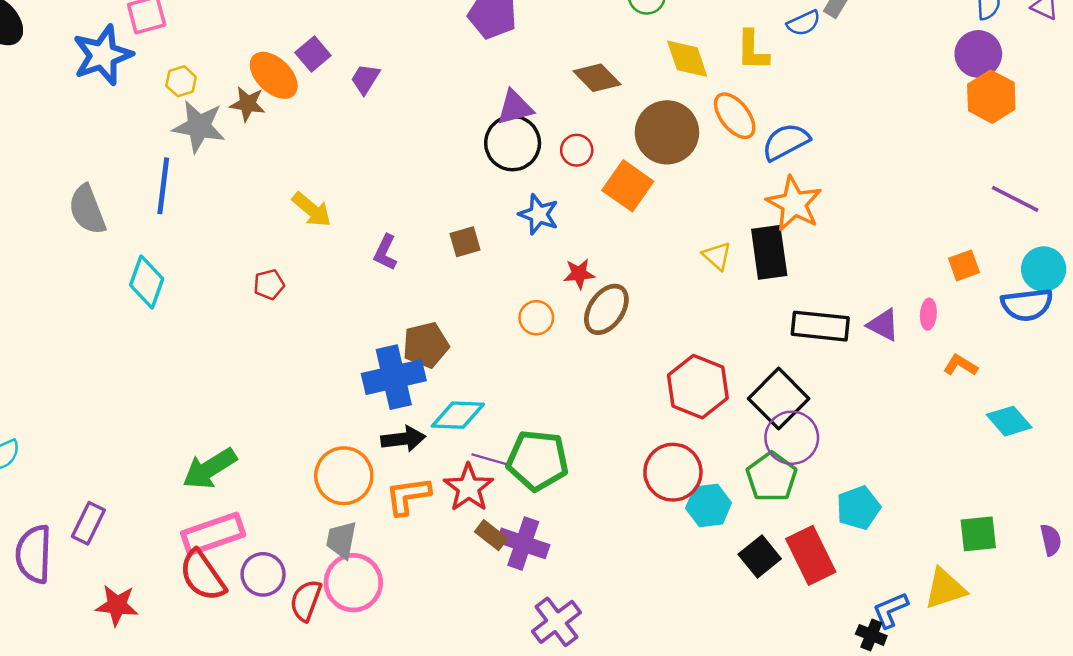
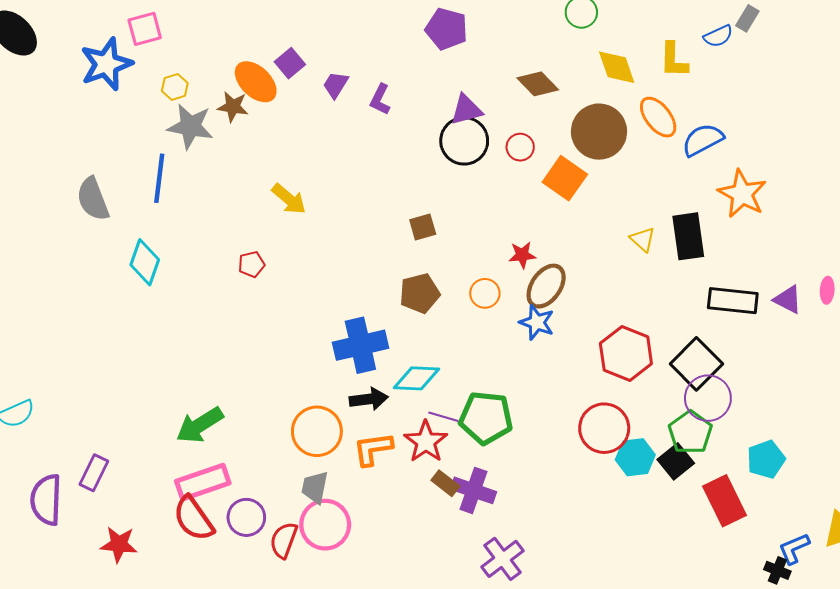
orange star: (794, 204) -> (742, 194), moved
blue star: (539, 214) -> (537, 322), moved
purple L-shape: (385, 252) -> (380, 99), moved
brown pentagon: (426, 345) -> (420, 293), moved
black square: (760, 557) -> (676, 461), moved

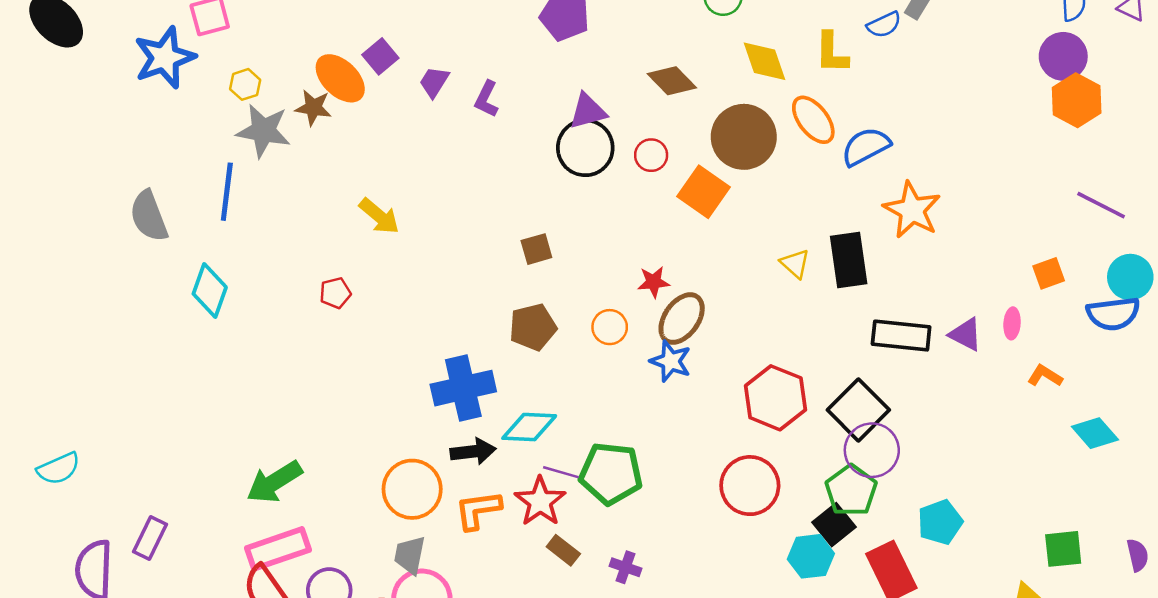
cyan hexagon: (635, 457) -> (811, 556), moved
purple cross: (473, 490) -> (626, 567), moved, size x0.6

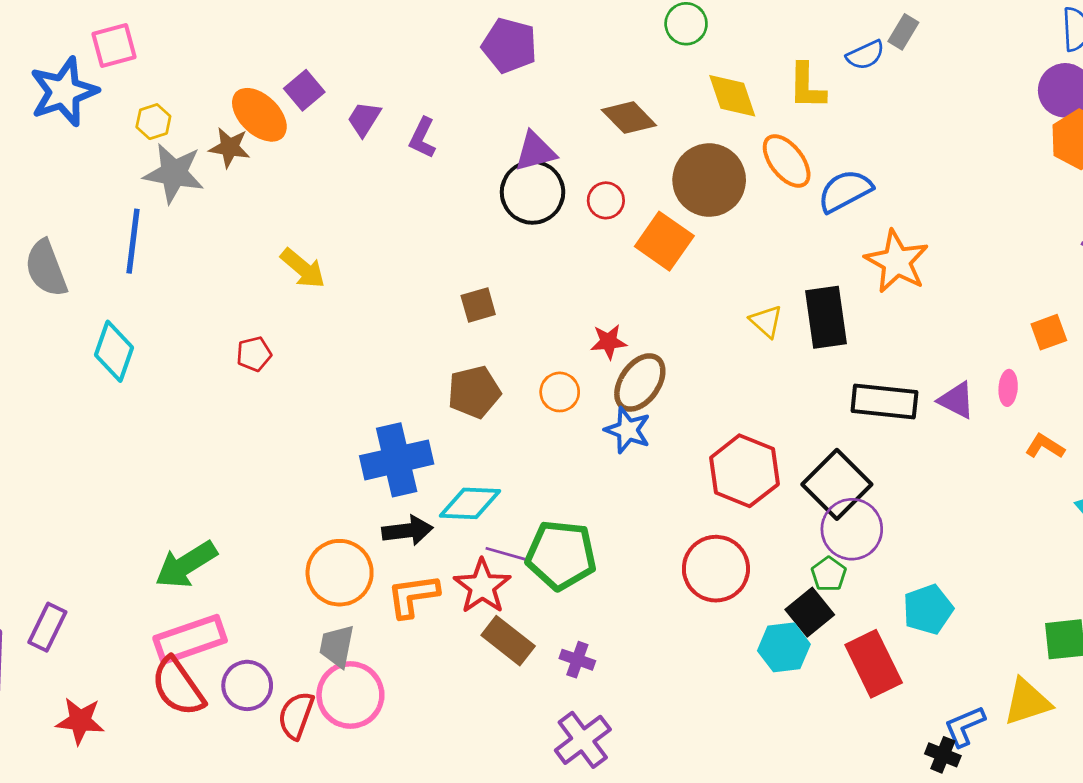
green pentagon: (851, 490) -> (829, 574), size x0.6
brown rectangle: (563, 550) -> (508, 641), size x1.4

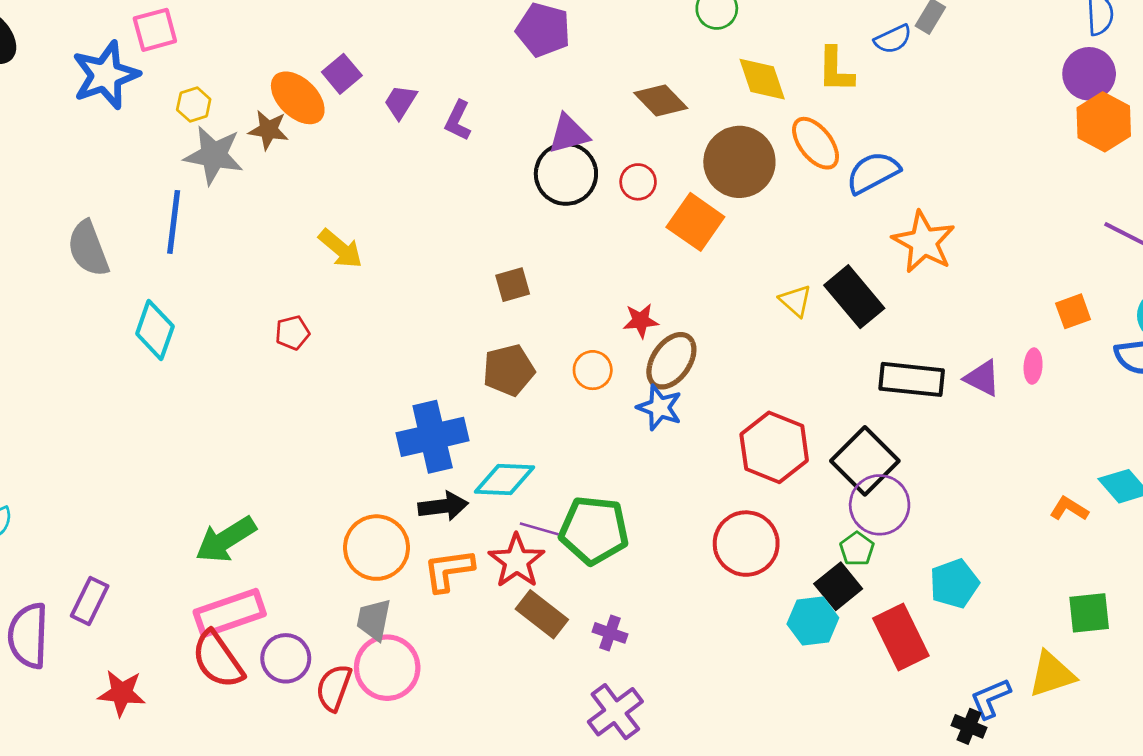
black rectangle: (826, 317) -> (854, 297), turned -32
orange L-shape: (1045, 446) -> (1069, 509), moved

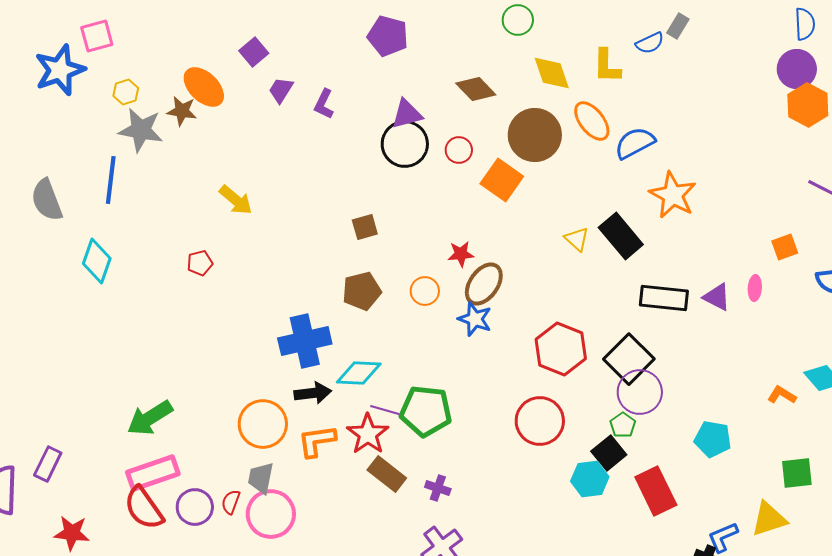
purple square: (342, 74) -> (254, 52), moved
cyan pentagon: (954, 584) -> (713, 439), moved, turned 30
red semicircle: (334, 688) -> (231, 502), moved, size x0.7

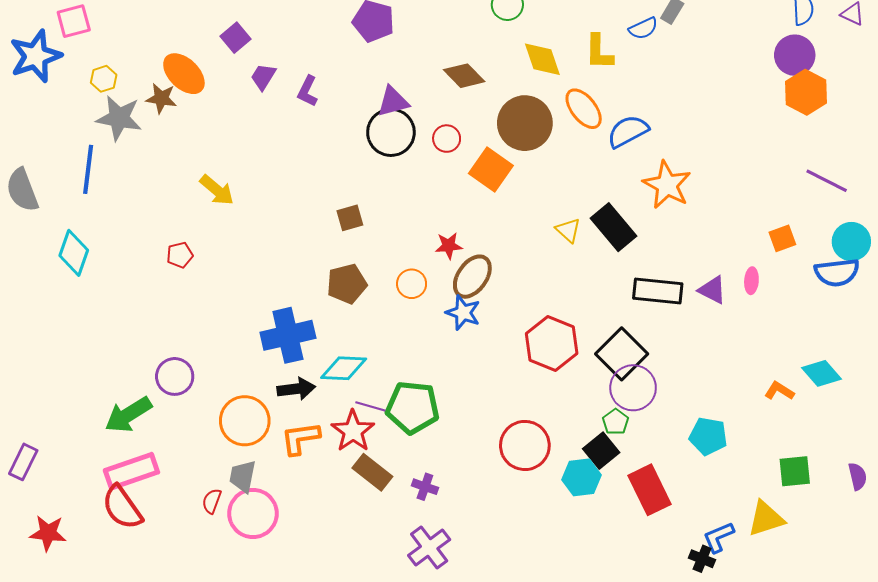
red circle: (540, 421) -> (525, 445), moved
purple circle: (195, 507) -> (175, 376), moved

